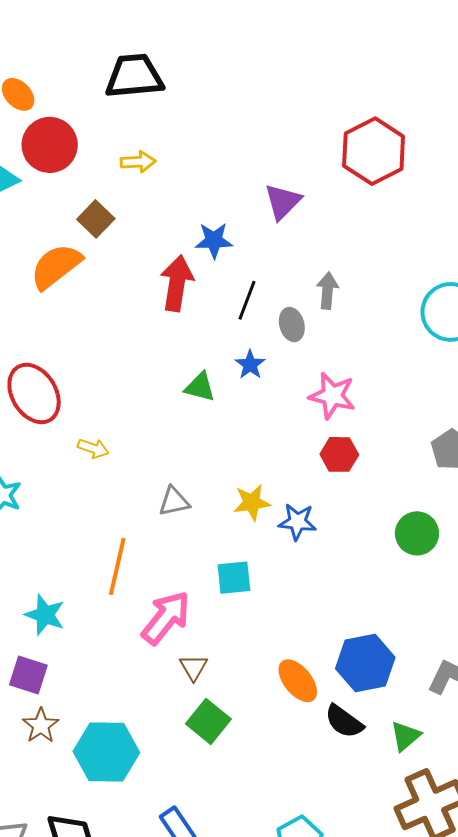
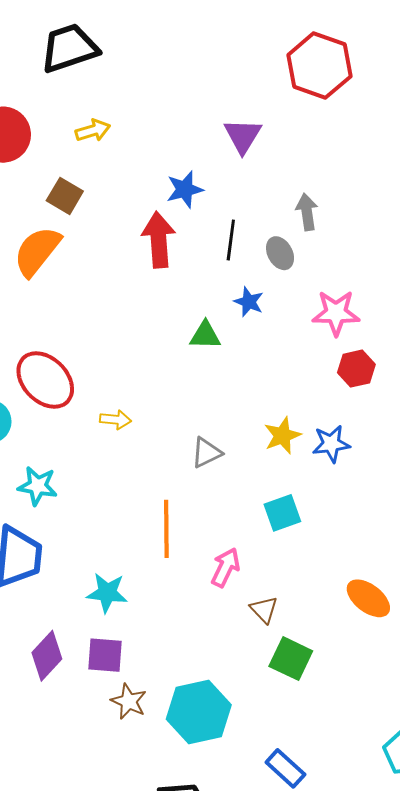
pink arrow: (166, 618) -> (226, 567), size x0.7

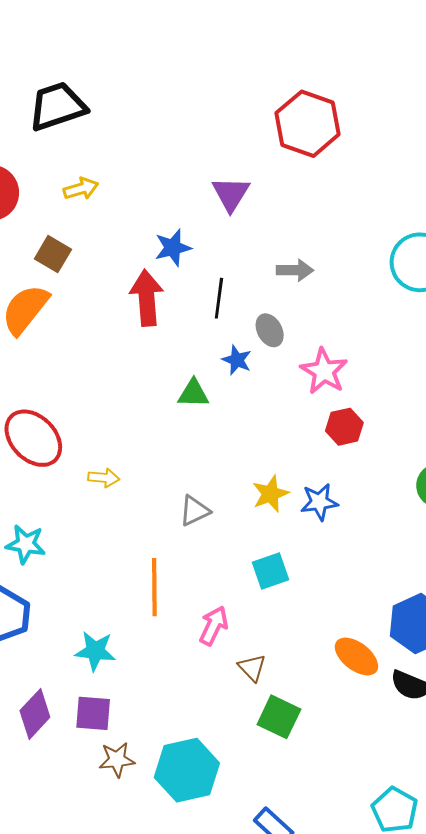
gray arrow: (307, 212) -> (295, 270), turned 99
gray ellipse: (280, 253) -> (270, 330), moved
pink star: (336, 313) -> (324, 371), turned 30
brown star: (129, 701) -> (117, 760), turned -30

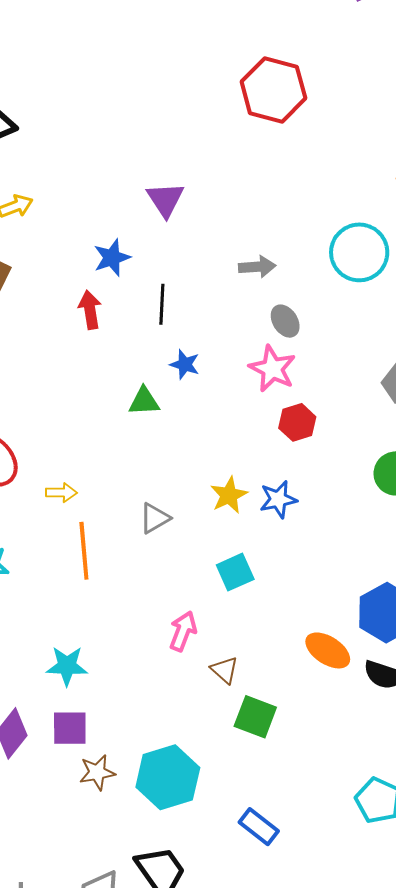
red hexagon: (308, 124) -> (273, 90), moved
gray arrow: (295, 270) -> (257, 267), moved
red arrow: (147, 298) -> (90, 310), size x0.7
gray ellipse: (270, 330) -> (285, 321), moved
orange line: (154, 587) -> (84, 551), moved

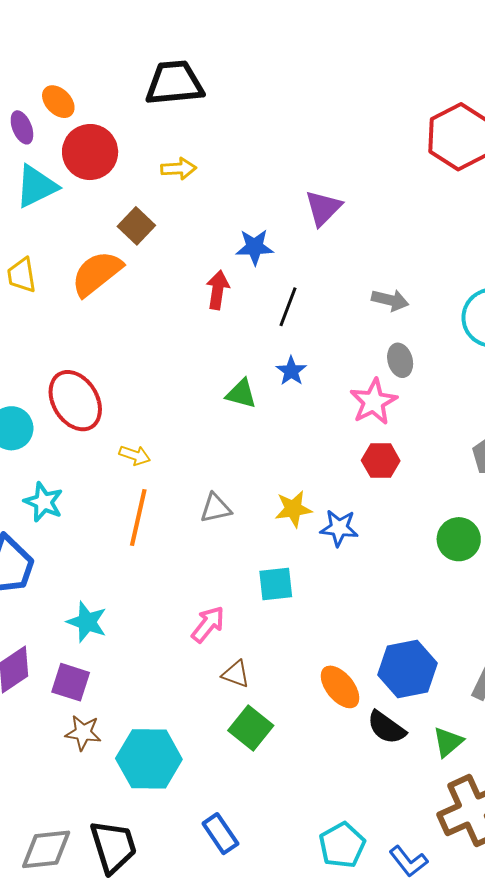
brown triangle: (225, 670) -> (236, 674), turned -40

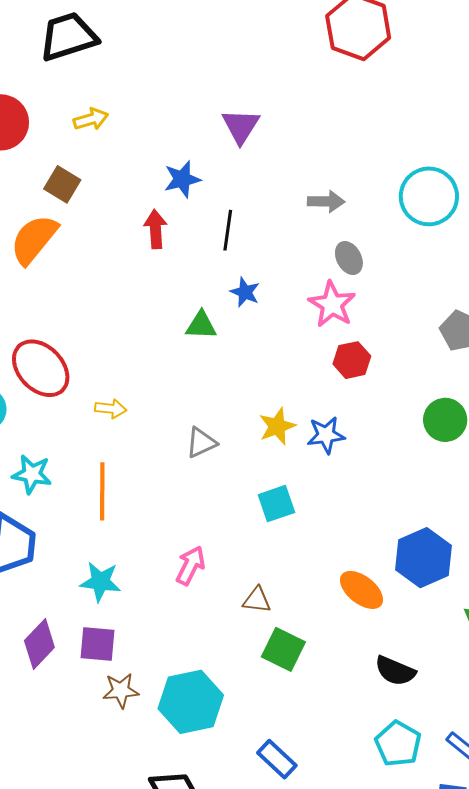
orange line: (138, 518) -> (102, 491), moved
pink arrow: (208, 624) -> (190, 566), moved
black semicircle: (386, 727) -> (395, 671), moved

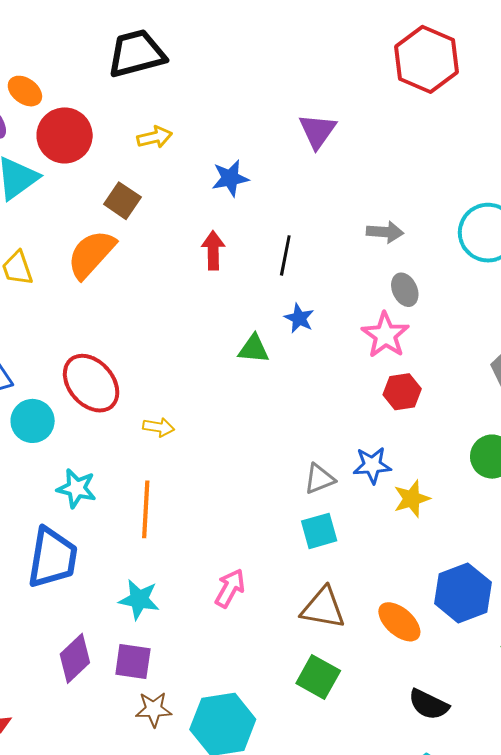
purple triangle: (241, 126) -> (318, 131), moved
blue star: (182, 179) -> (230, 178), moved
yellow star: (277, 426) -> (412, 499), moved
gray triangle: (201, 443) -> (319, 479), moved
brown triangle: (257, 600) -> (323, 608), moved, size x1.6

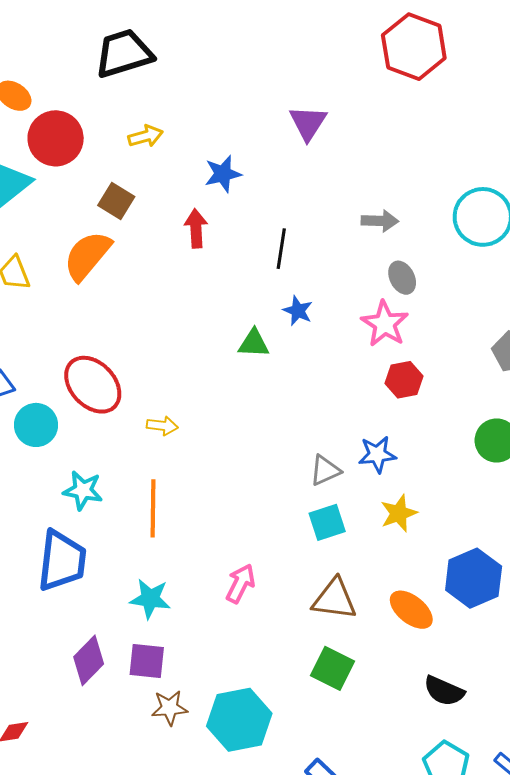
red arrow: (213, 250) -> (196, 228), moved
yellow star: (412, 499) -> (399, 513), moved

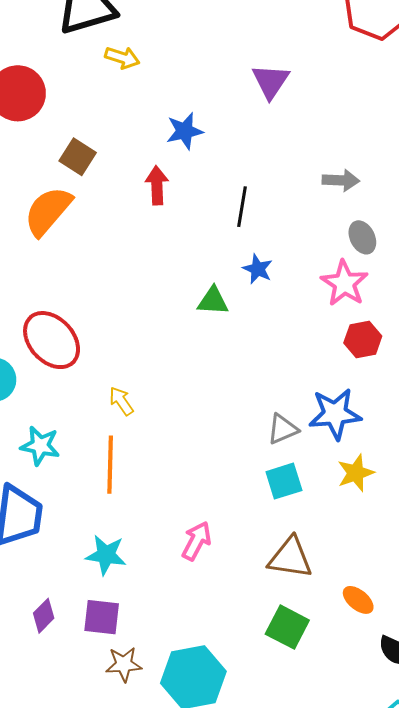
yellow arrow: (146, 136) -> (122, 58), moved, turned 32
yellow arrow: (162, 426) -> (121, 401), moved, turned -132
blue star: (377, 454) -> (335, 414), size x1.4
orange ellipse: (411, 610) -> (358, 600), moved, size x0.7
purple diamond: (89, 660) -> (44, 616), size x0.7

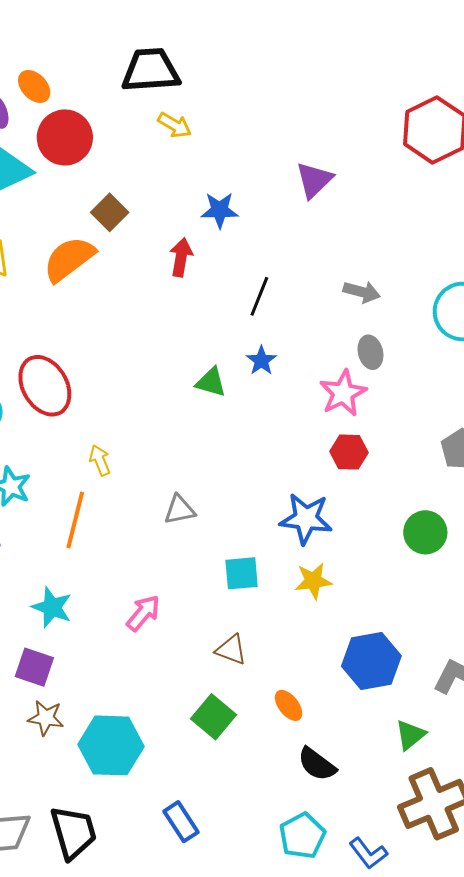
gray triangle: (283, 429) -> (180, 510), moved
brown triangle: (290, 558) -> (231, 650), size x0.7

